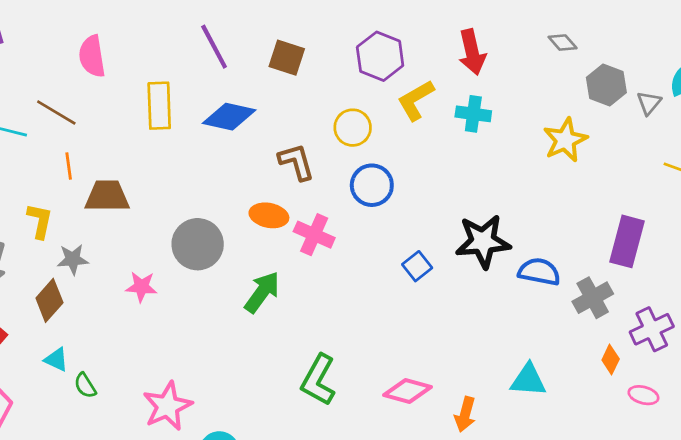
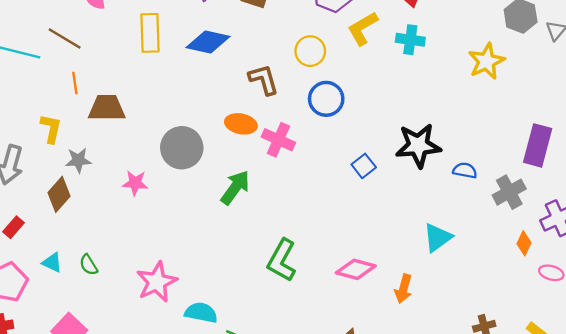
blue semicircle: (539, 272) -> (465, 170), size x0.7
cyan triangle: (56, 359) -> (52, 263), moved
cyan triangle: (528, 380) -> (438, 238), moved, turned -40

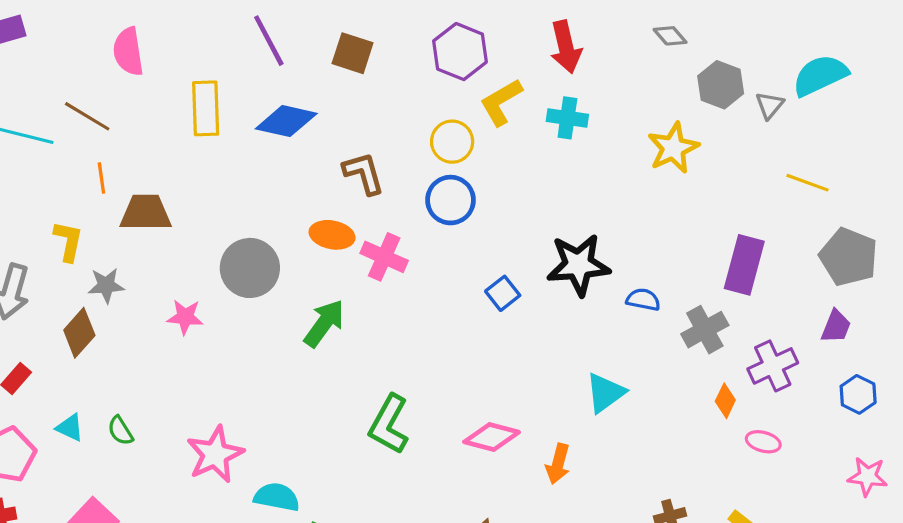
yellow circle: (310, 51) -> (452, 142), moved

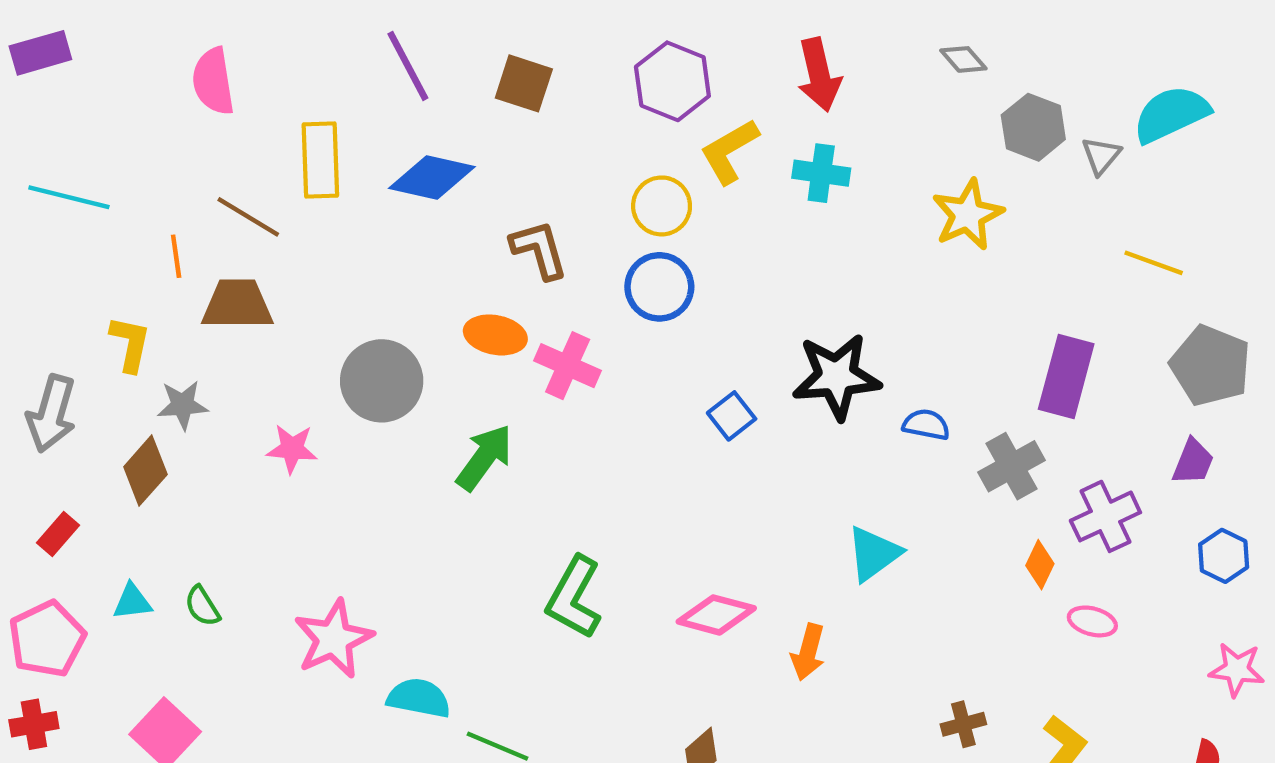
brown line: (87, 116) -> (248, 217), moved
cyan triangle: (70, 428) -> (132, 602), turned -32

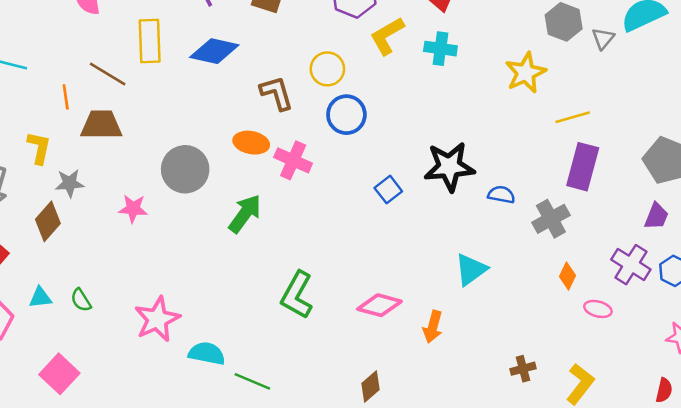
yellow circle: (662, 206) -> (327, 69), moved
yellow line: (1154, 263) -> (573, 117), moved, turned -36
purple cross: (1105, 516) -> (631, 265), moved, turned -33

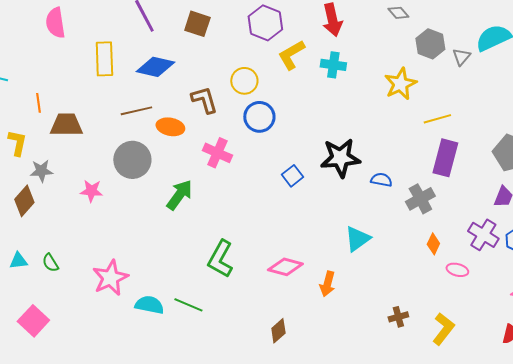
brown line: (108, 74) -> (136, 111), moved, turned -44
orange ellipse: (251, 143) -> (170, 127), moved
green line: (252, 381) -> (188, 305), moved

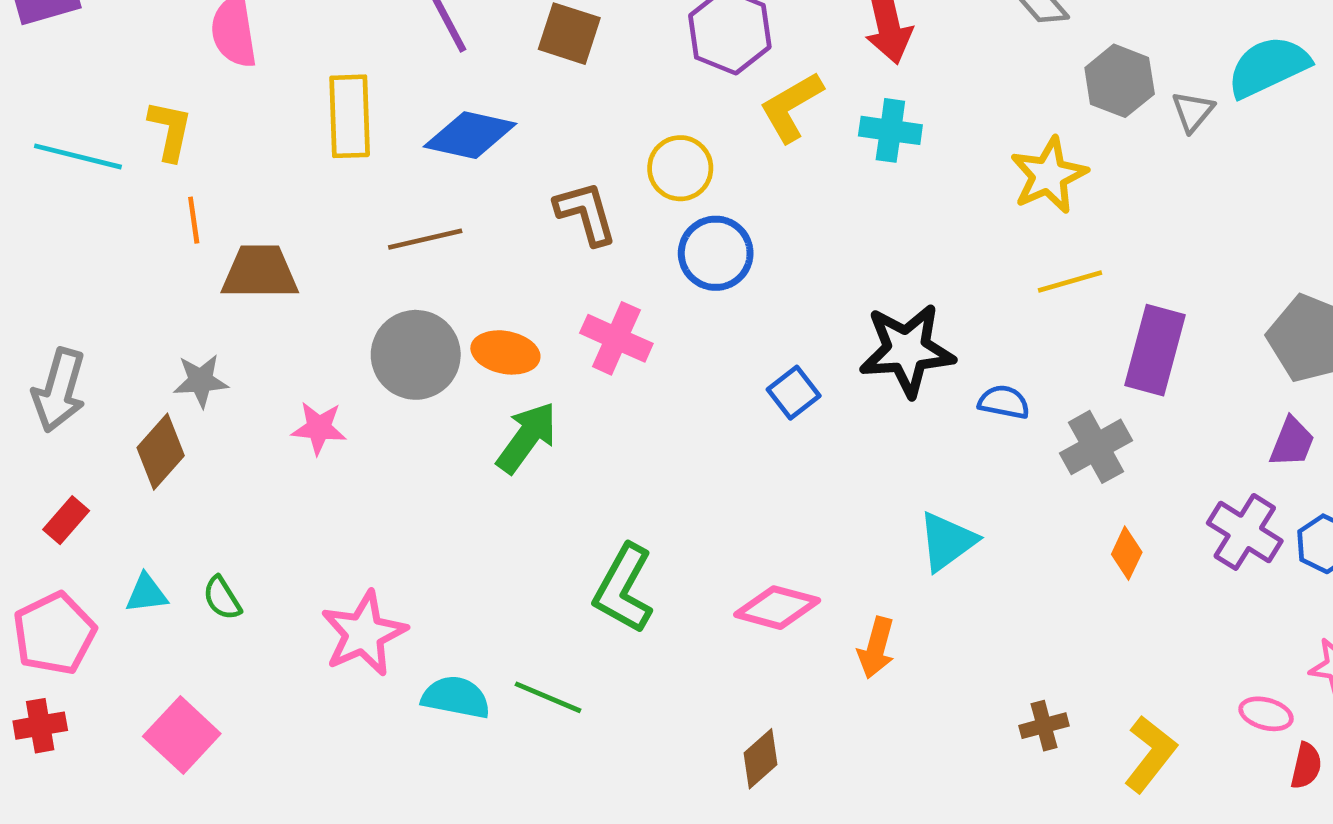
yellow line: (437, 119) -> (1070, 282), moved
orange ellipse: (170, 127) -> (505, 352), moved
yellow L-shape: (17, 143) -> (170, 130), moved
pink ellipse: (457, 270) -> (1266, 714), moved

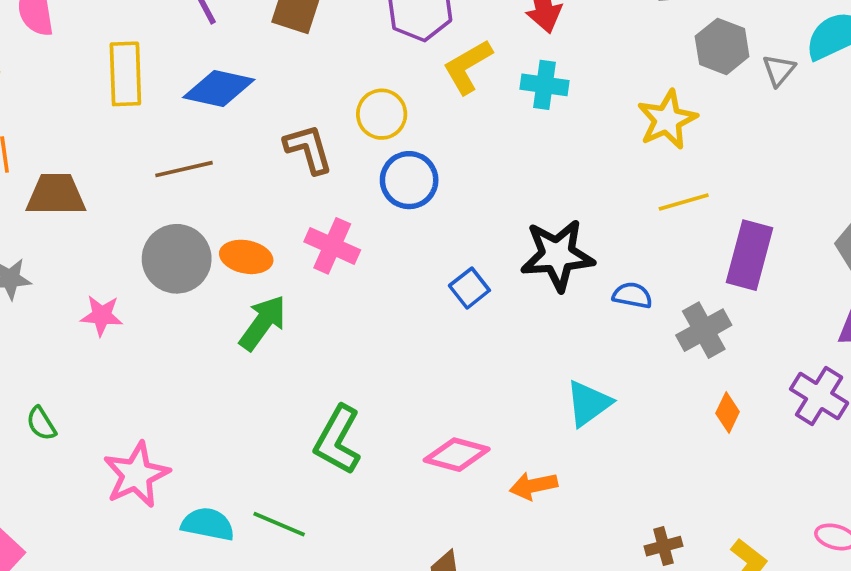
green semicircle: (222, 598) -> (41, 423), moved
orange arrow: (876, 648) -> (534, 486), turned 63

